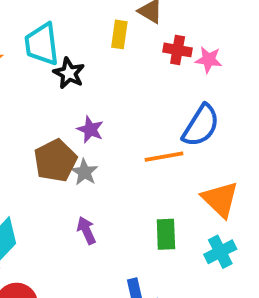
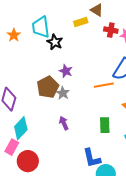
yellow rectangle: (119, 34) -> (81, 22), turned 64

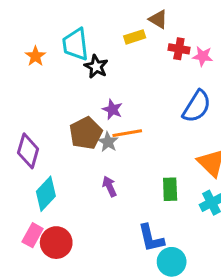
orange line: (104, 85) -> (127, 133), moved
pink rectangle: (12, 147) -> (33, 235), moved

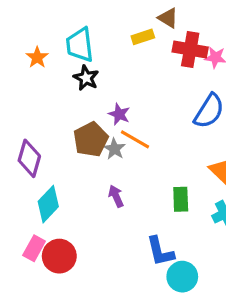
red cross: (179, 49) -> (190, 50), size x1.5
black star: (96, 67) -> (86, 78), moved
orange line: (127, 133) -> (135, 139), turned 40

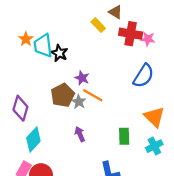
yellow rectangle: (143, 37) -> (98, 25), turned 64
cyan trapezoid: (80, 45) -> (43, 46), moved

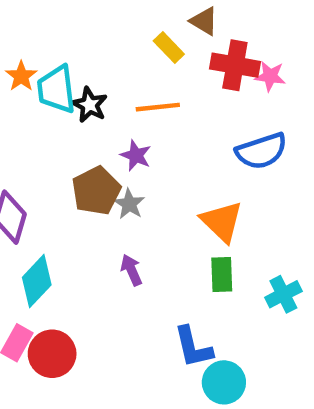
blue semicircle: (144, 76) -> (261, 151), turned 40
orange line: (93, 95) -> (158, 107), moved, turned -36
orange triangle: (154, 117) -> (222, 222), moved

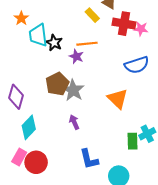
orange star: (21, 76) -> (21, 18), moved
purple star: (136, 155) -> (76, 56), moved
gray star: (129, 204) -> (73, 90), size x1.5
green rectangle: (222, 274) -> (132, 141), moved
blue L-shape: (193, 347) -> (89, 159), moved

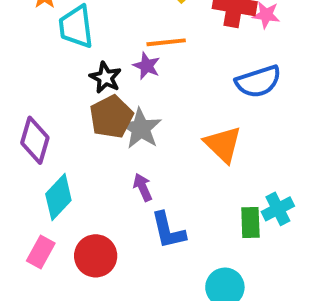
black star: (54, 43) -> (105, 78), moved
blue L-shape: (89, 159) -> (168, 230), moved
red circle: (36, 162) -> (96, 256), moved

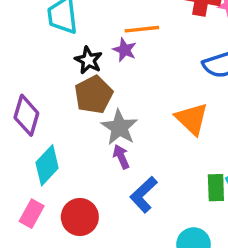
gray star: (141, 129) -> (119, 127), moved
blue L-shape: (168, 230) -> (144, 195), turned 60

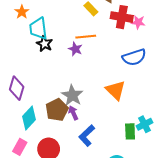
black star: (88, 60) -> (44, 44), moved
brown pentagon: (94, 95) -> (57, 110), moved

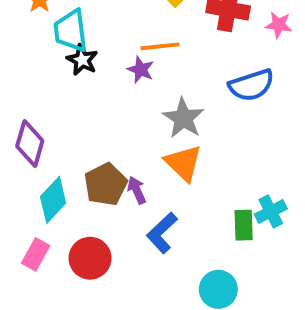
pink star: (138, 22) -> (279, 25), moved
orange triangle: (116, 90) -> (183, 163), moved
gray star: (72, 95) -> (183, 118), moved

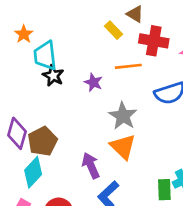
orange line: (160, 46) -> (128, 66), moved
brown pentagon: (106, 184) -> (42, 141), moved
purple arrow: (137, 190) -> (91, 165), size x1.4

